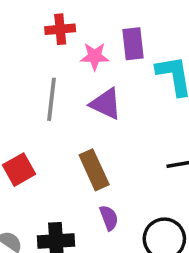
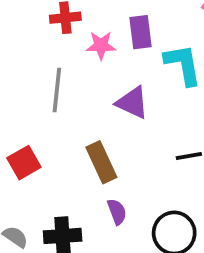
purple triangle: (106, 104) -> (132, 103), moved

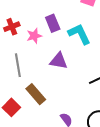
brown rectangle: (101, 162) -> (36, 94), moved

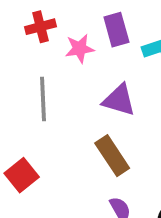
brown rectangle: (36, 94) -> (112, 156), moved

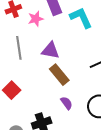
purple triangle: (119, 100) -> (50, 50), moved

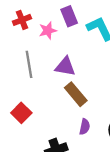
purple semicircle: (67, 103) -> (85, 127), turned 48

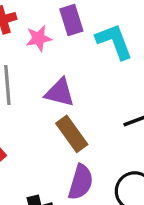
purple semicircle: (85, 127) -> (81, 182), size x1.5

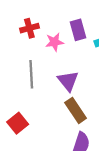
purple triangle: (60, 93) -> (68, 81), turned 35

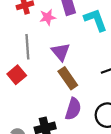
red square: (18, 123) -> (17, 75), moved

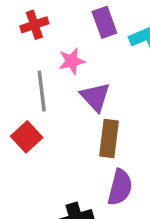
pink star: (48, 17) -> (72, 61), moved
brown rectangle: (68, 78) -> (109, 139), turned 45

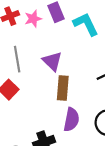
pink star: (72, 61) -> (33, 19), moved

